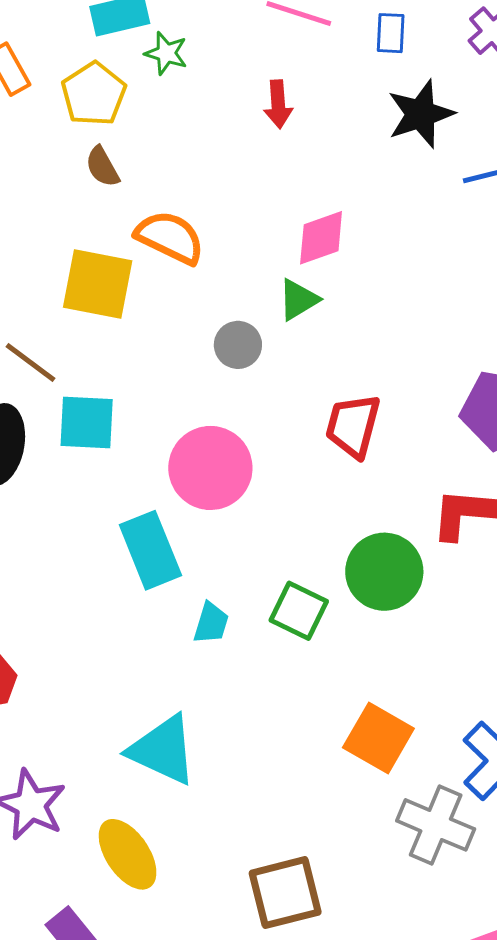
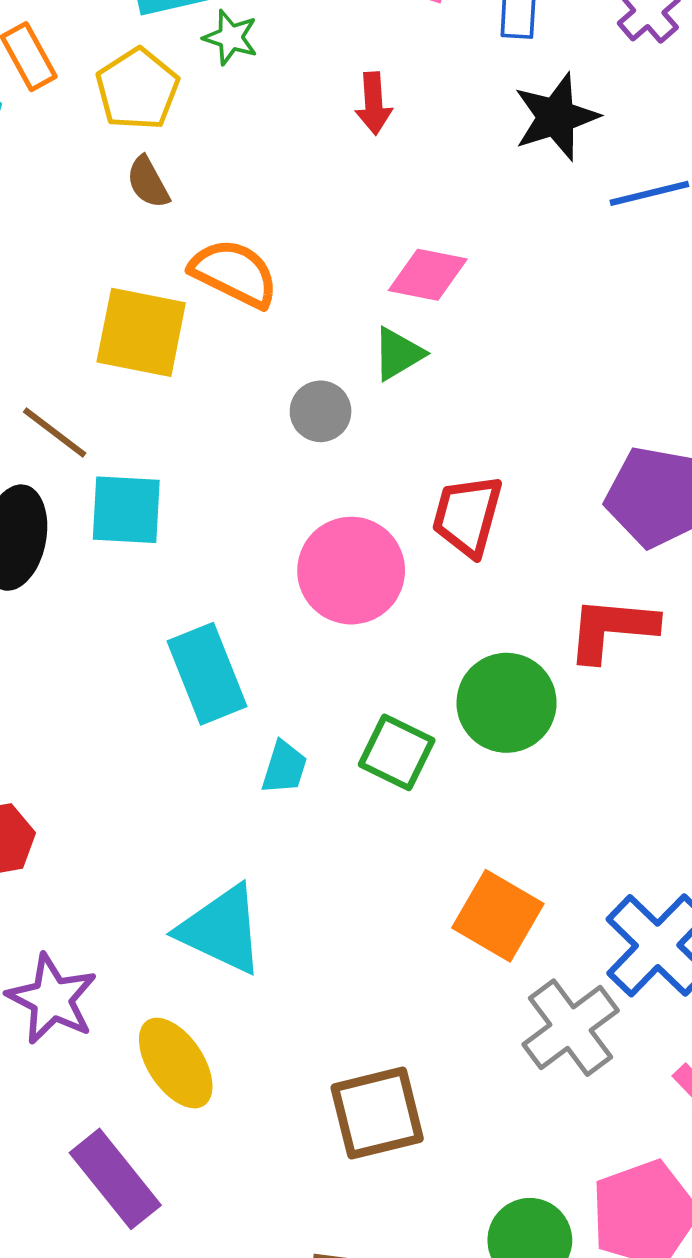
pink diamond: (321, 238) -> (428, 275), turned 30
pink circle: (210, 468) -> (351, 571), moved
gray cross: (436, 825) -> (571, 1028), turned 30

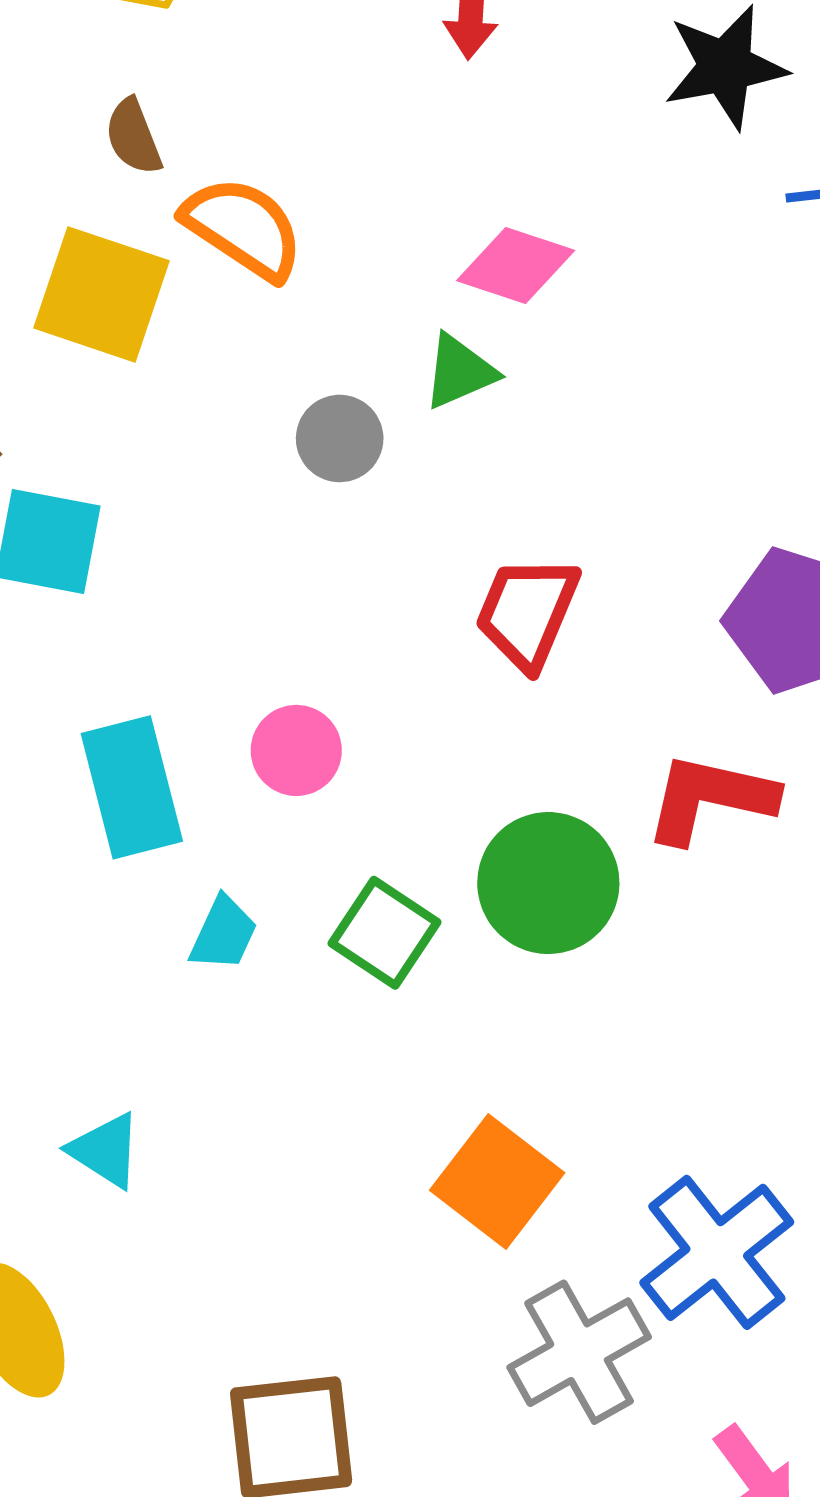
brown semicircle: (148, 182) -> (133, 137), moved
pink circle: (351, 571) -> (296, 750), moved, size x0.6
cyan triangle: (221, 930) -> (105, 1150), size x0.6

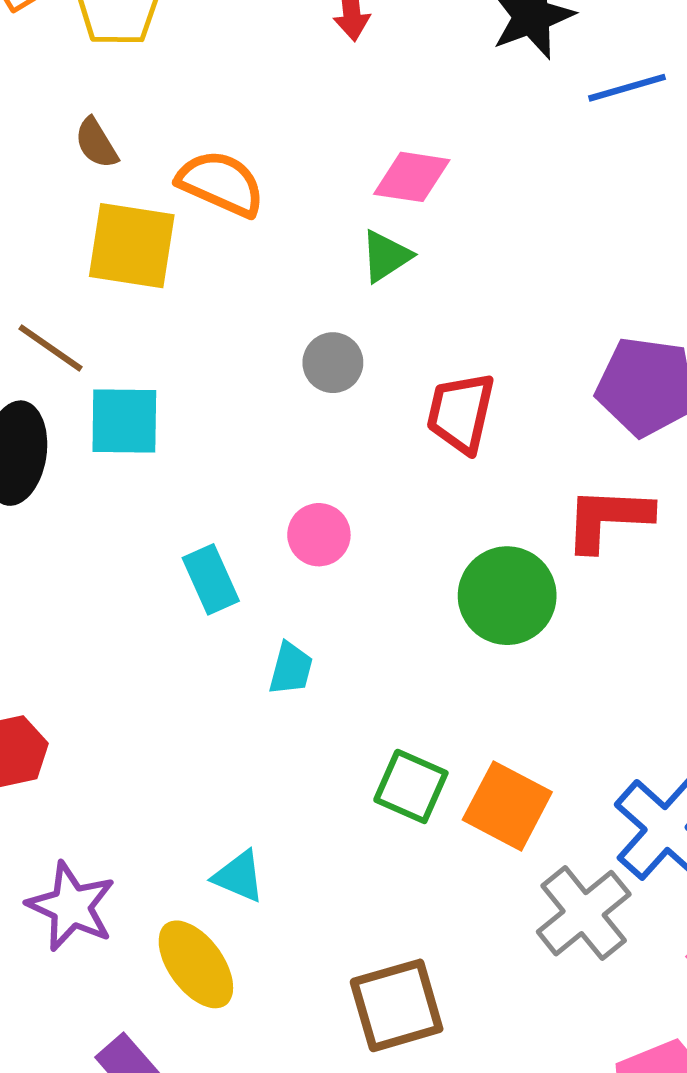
brown semicircle: (133, 137) -> (96, 143), moved
gray circle: (340, 438) -> (333, 363), moved
cyan rectangle: (132, 787) -> (211, 579), size x0.7
green square: (384, 933) -> (411, 786), moved
cyan triangle: (105, 1150) -> (239, 876), moved

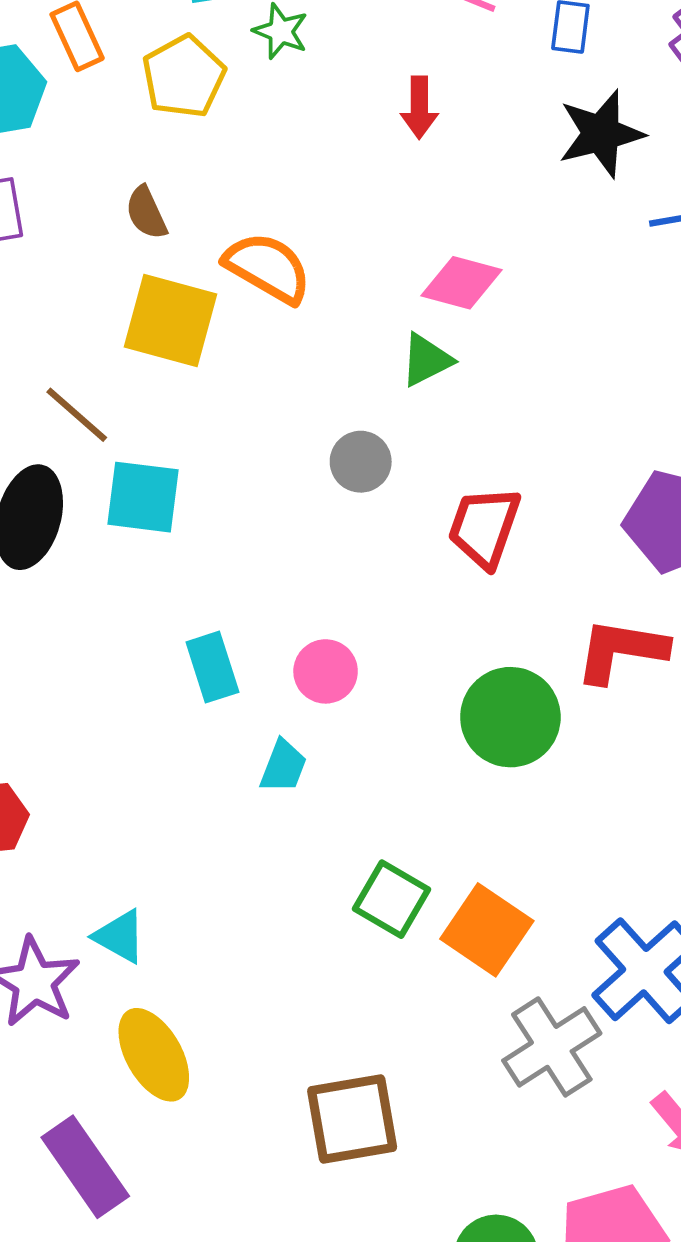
pink circle: (319, 535) -> (326, 671), moved
cyan triangle: (239, 876) -> (120, 936), moved

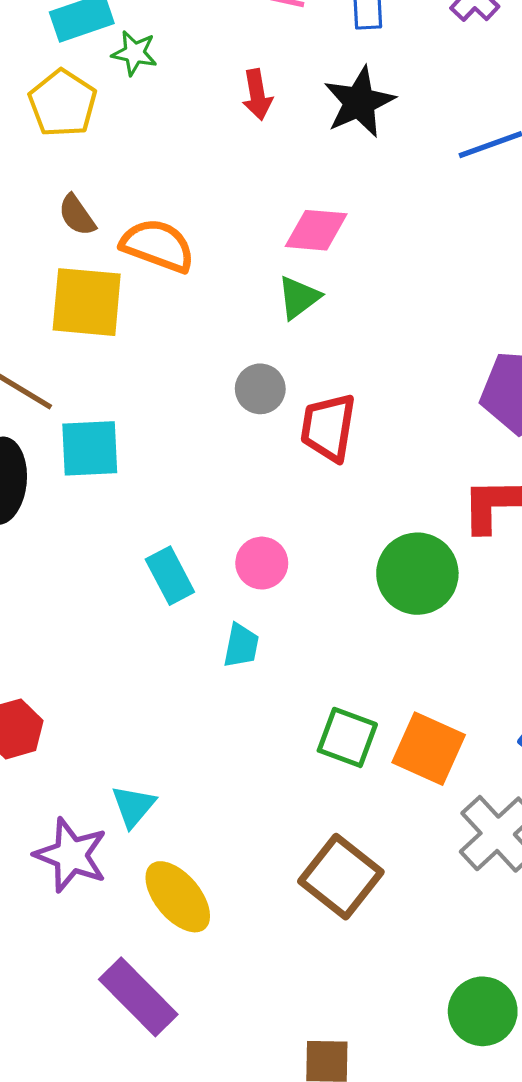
black star: (601, 134) -> (359, 102), moved
brown semicircle: (146, 213) -> (77, 215), moved
red trapezoid: (484, 527) -> (328, 427), moved
cyan triangle: (120, 936) -> (133, 806), turned 51
brown square: (352, 1119) -> (341, 877), moved, turned -32

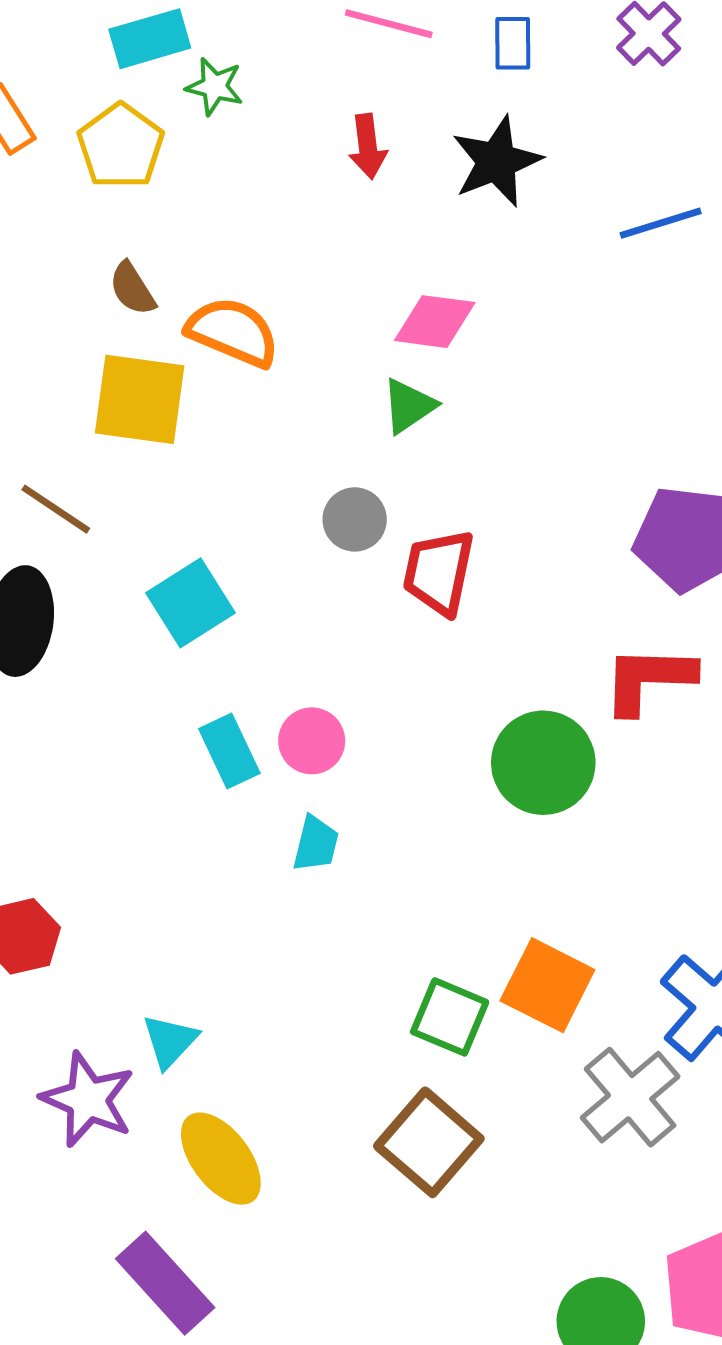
cyan square: (90, 448) -> (190, 603), moved, turned -32
pink circle: (262, 563) -> (312, 741), moved
green square: (347, 737) -> (450, 1017), moved

